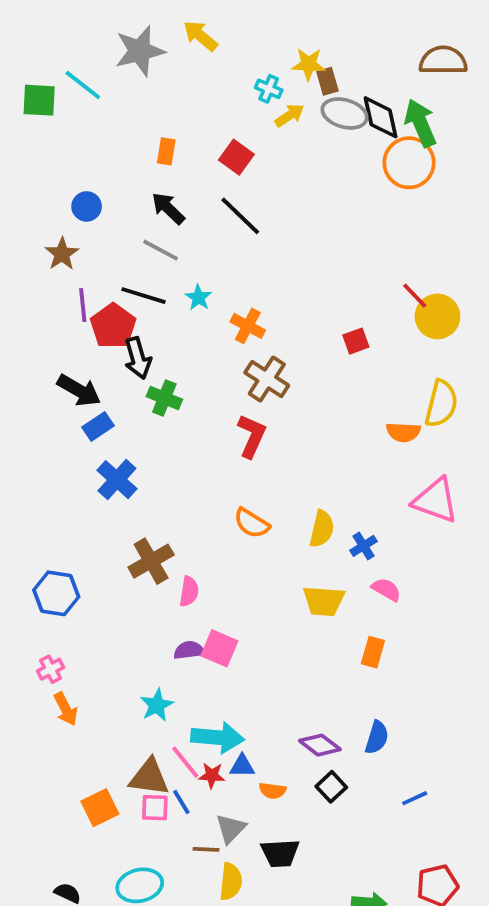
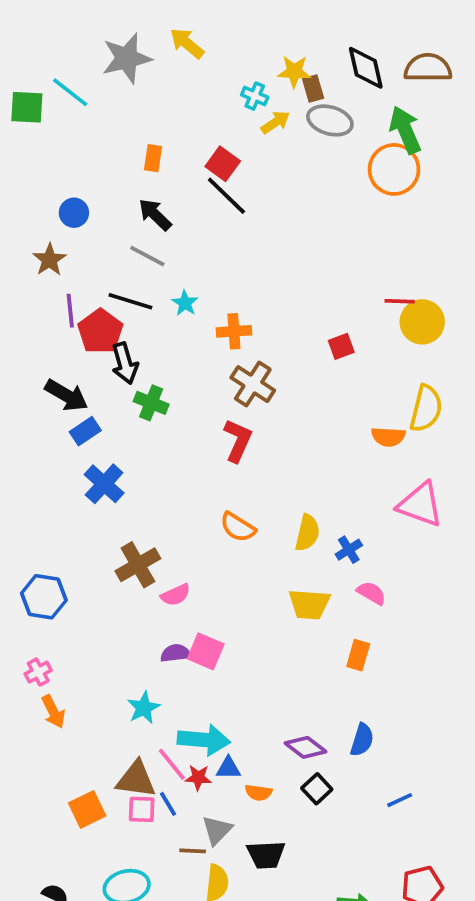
black diamond: (381, 117) -> (366, 68), moved
black line: (240, 216) -> (226, 196), moved
red line: (415, 296) -> (400, 301), turned -44
orange cross: (248, 326) -> (234, 331), turned -32
pink semicircle: (189, 591) -> (176, 595), turned 56

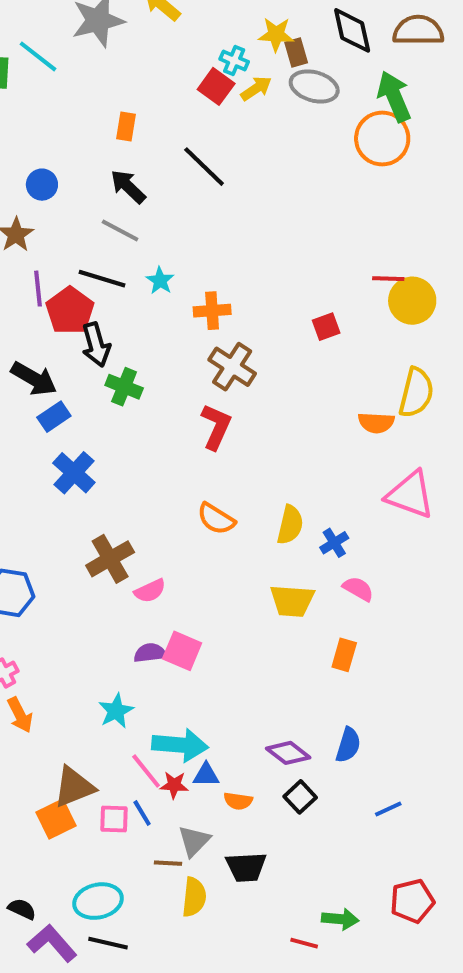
red square: (223, 164) -> (216, 86), moved
brown triangle: (136, 779) -> (74, 787), moved, turned -30

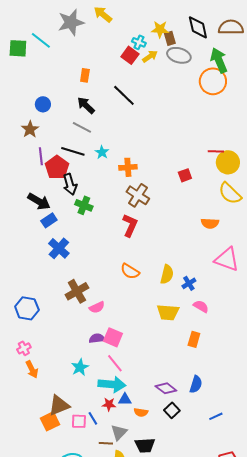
yellow semicircle: (416, 393) -> (230, 193), moved, turned 120
pink line: (146, 771) -> (115, 363), moved

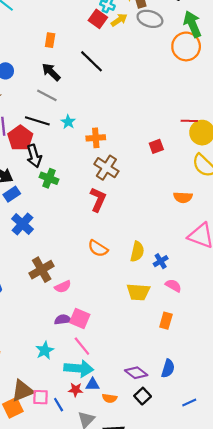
pink square: (79, 421) -> (40, 397), moved

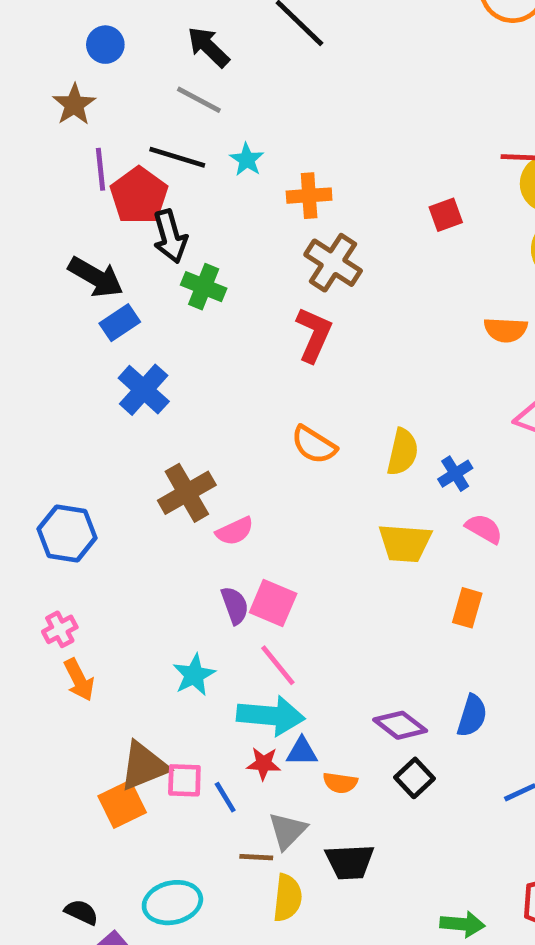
purple semicircle: (63, 320) -> (235, 605), turned 77

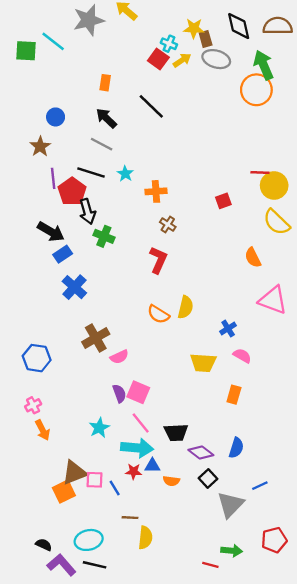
brown cross: (333, 263) -> (168, 224), size x0.6
orange semicircle: (506, 330) -> (253, 258), turned 60
yellow semicircle: (403, 452) -> (186, 307), moved
gray triangle: (287, 831) -> (230, 505), moved, size x1.4
black trapezoid: (350, 862) -> (176, 432), moved

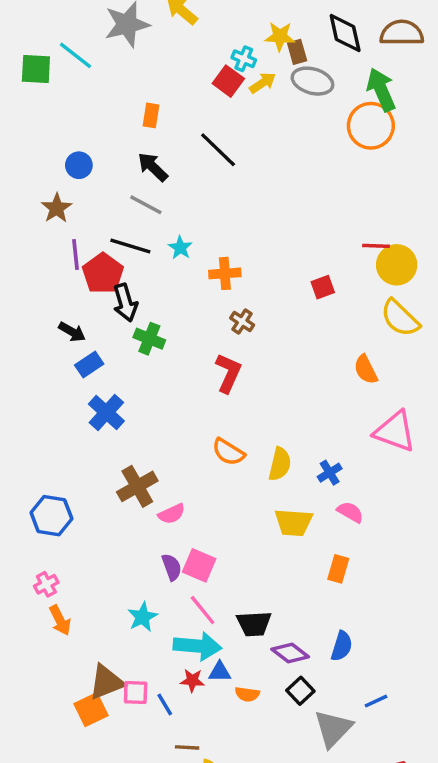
black arrow: (51, 232) -> (72, 332), size x0.7
yellow semicircle: (186, 307) -> (280, 464), moved

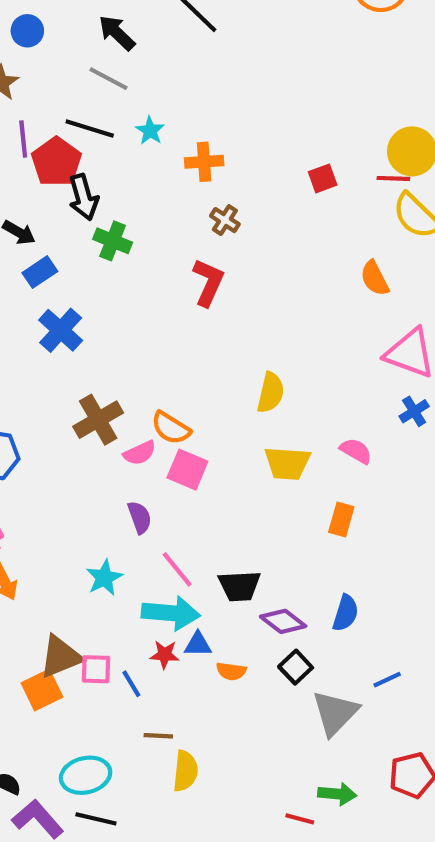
red line: (376, 246) -> (393, 178), moved
orange semicircle: (228, 452) -> (171, 428), moved
blue cross: (330, 473) -> (414, 411), moved
pink square: (199, 565) -> (187, 470), moved

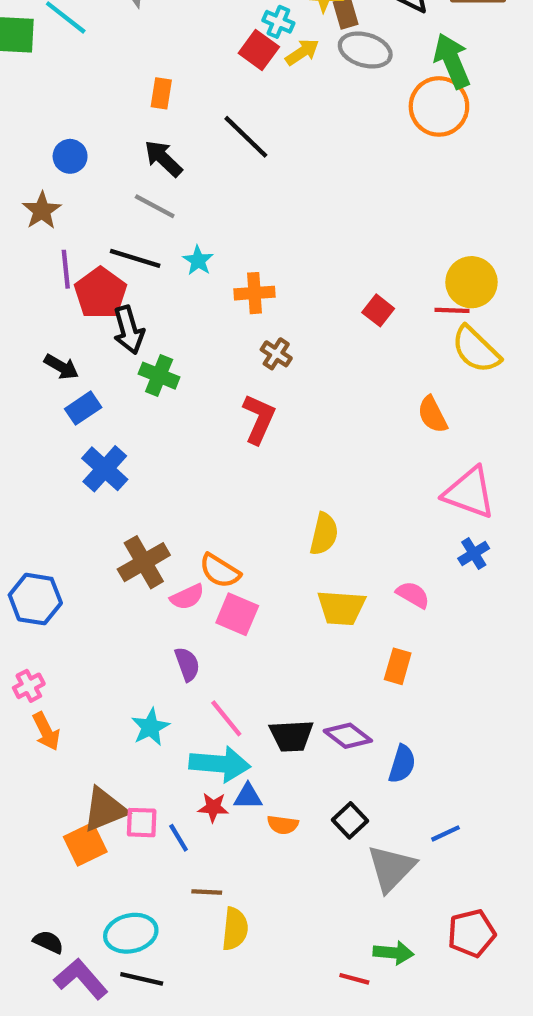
red square: (323, 178) -> (378, 310), turned -32
purple diamond: (283, 621) -> (348, 736), moved

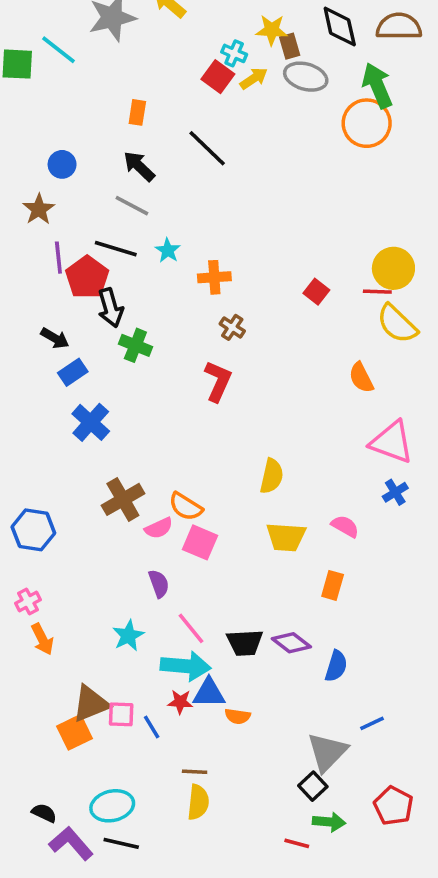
blue triangle: (248, 797) -> (209, 693), size x1.4
black square: (350, 820) -> (313, 786), moved
brown line: (207, 892) -> (195, 772), moved
red pentagon: (472, 933) -> (393, 806), turned -30

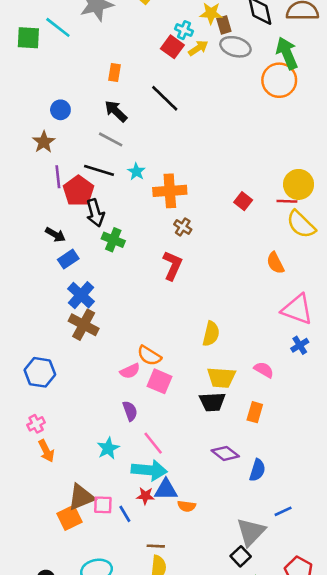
orange cross: (214, 277) -> (170, 191), size x1.4
brown cross: (123, 499) -> (84, 325), moved, turned -32
black trapezoid: (245, 643) -> (212, 402), moved

